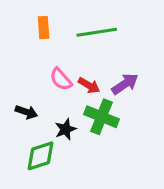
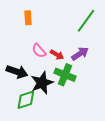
green line: (97, 32) -> (86, 21), moved, turned -45
black arrow: (26, 112) -> (17, 72), size x1.5
black star: (66, 129) -> (42, 83), size x1.6

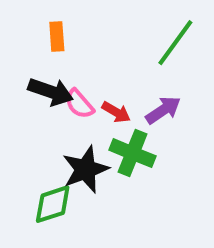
black arrow: (17, 72) -> (51, 92), moved

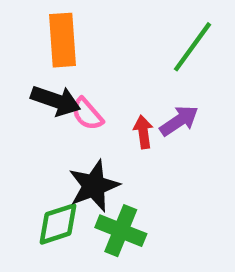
orange rectangle: (57, 37) -> (62, 40), size x1.6
red arrow: (116, 112) -> (143, 132), moved, turned -128
green cross: (132, 153) -> (121, 231), moved

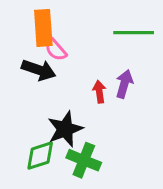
green line: (193, 47) -> (134, 33), turned 54
pink semicircle: (87, 114) -> (56, 50), moved
purple arrow: (179, 121) -> (124, 84), turned -40

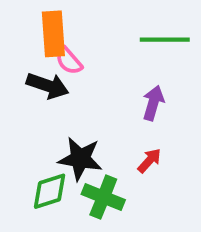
red arrow: (99, 92) -> (149, 161), moved, turned 50
black star: (65, 129) -> (80, 159), turned 30

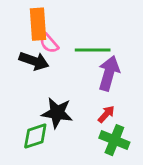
green line: (165, 40) -> (93, 50), moved
purple arrow: (153, 103) -> (109, 73), size x1.4
green cross: (103, 197) -> (114, 140), moved

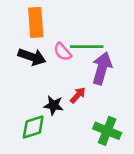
pink semicircle: (49, 43) -> (62, 52), moved
black star: (57, 113) -> (54, 105), size x0.7
red arrow: (106, 114) -> (78, 95), moved

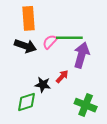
pink semicircle: (62, 52) -> (50, 42), turned 84

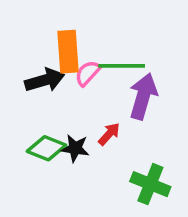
orange rectangle: (28, 18) -> (68, 52), moved
black arrow: (25, 46) -> (45, 80), turned -35
green diamond: (26, 102) -> (46, 148), moved, turned 40

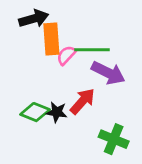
black arrow: (45, 80) -> (34, 19), moved
purple arrow: (143, 96) -> (108, 73), turned 100
red arrow: (109, 134) -> (82, 101), size x1.5

